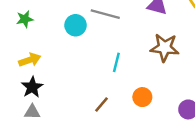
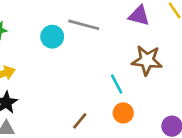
cyan line: (116, 62) -> (117, 84), moved, turned -42

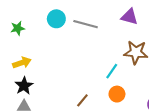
cyan circle: (52, 37) -> (56, 19), moved
cyan line: (117, 84) -> (112, 71), turned 63

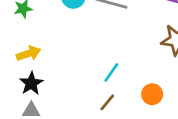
cyan line: (112, 71) -> (111, 72), moved

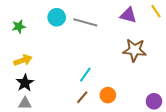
orange circle: (152, 94) -> (108, 95), moved

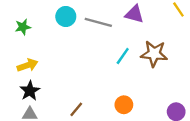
purple triangle: (128, 15) -> (134, 14), moved
cyan line: (85, 75) -> (123, 56), moved
brown line: (82, 97) -> (76, 109), moved

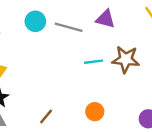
cyan line: (123, 56) -> (94, 62), turned 48

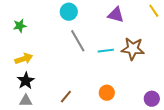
cyan circle: (35, 21) -> (69, 12), moved
gray line: (69, 27) -> (78, 41), moved, turned 45

